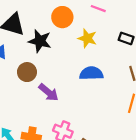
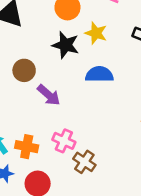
black star: (40, 41) -> (66, 45), moved

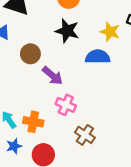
yellow star: (96, 33) -> (110, 32), moved
pink cross: (64, 141) -> (66, 105), moved

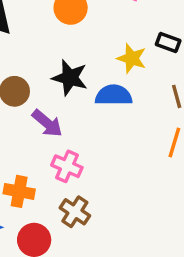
black star: (67, 31) -> (70, 78), moved
brown cross: (85, 135) -> (75, 212), moved

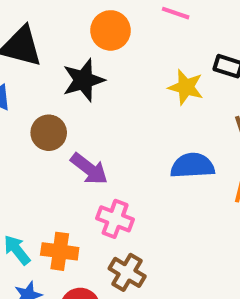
black star: (70, 78) -> (83, 80), moved, turned -30
blue semicircle: (114, 95) -> (192, 166), moved

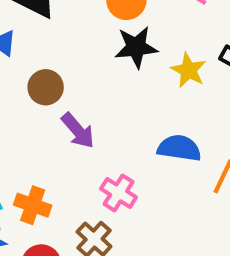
black star: (83, 80) -> (136, 47), moved
pink cross: (115, 219) -> (119, 193), moved

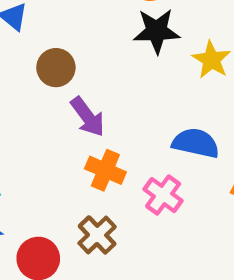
pink cross: (119, 193) -> (163, 195), moved
orange cross: (33, 205) -> (105, 170), moved

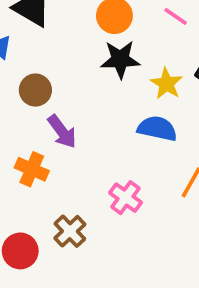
blue semicircle: (196, 143) -> (157, 129), moved
orange cross: (105, 170) -> (32, 169), moved

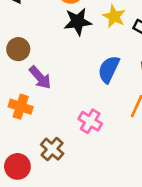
yellow star: (166, 84) -> (114, 16), moved
blue semicircle: (157, 129) -> (109, 69), turned -72

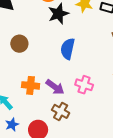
blue semicircle: (109, 69) -> (68, 49), moved
purple arrow: (40, 77) -> (55, 87), moved

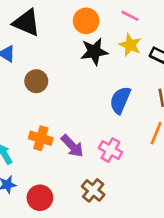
blue semicircle: (68, 49) -> (120, 100), moved
brown cross: (61, 111) -> (93, 190), moved

